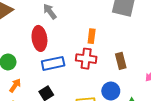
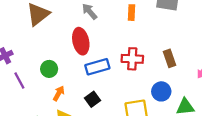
orange rectangle: (92, 36) -> (132, 13), moved

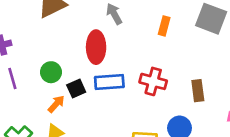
black square: (92, 99) -> (76, 89), moved

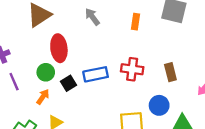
red ellipse: (96, 47) -> (59, 48), moved
orange arrow: (56, 104) -> (43, 97), moved

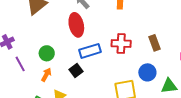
red ellipse: (59, 48) -> (76, 25), moved
black square: (68, 83) -> (76, 71), moved

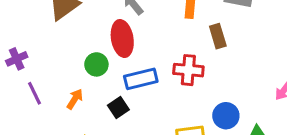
brown rectangle: (154, 43) -> (218, 36), moved
green circle: (47, 53) -> (96, 64), moved
orange arrow: (46, 75) -> (75, 99), moved

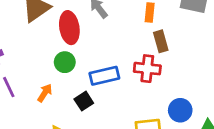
brown rectangle: (218, 36) -> (161, 41), moved
red ellipse: (122, 39) -> (69, 28), moved

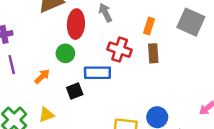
red cross: (147, 69) -> (120, 50), moved

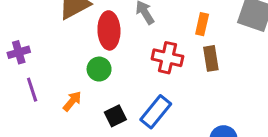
blue rectangle: (97, 73) -> (156, 112), moved, turned -45

